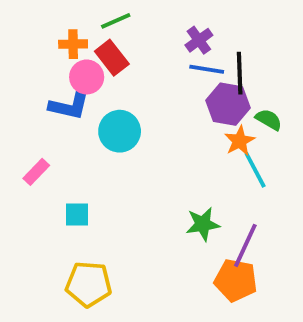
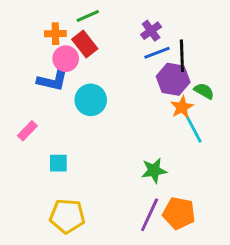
blue line: (207, 69) -> (157, 53), turned -30
purple line: (245, 245) -> (150, 215), moved

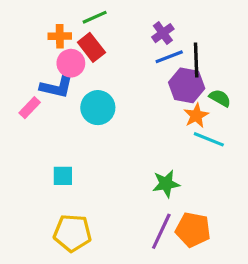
cyan line: (194, 129) -> (209, 139), turned -40
pink rectangle: (27, 131) -> (30, 108), moved

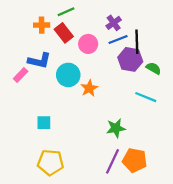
pink circle: (71, 63) -> (88, 44), moved
orange star: (196, 116) -> (89, 88), moved

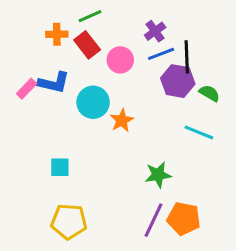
pink rectangle: (21, 75) -> (27, 89), moved

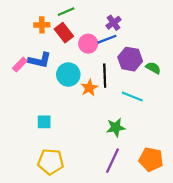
blue line: (161, 54) -> (107, 39), moved
black line: (187, 57) -> (105, 76), moved
cyan line: (199, 132) -> (132, 97), moved
orange pentagon: (184, 219) -> (151, 159), moved

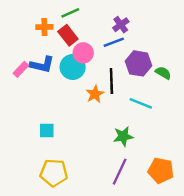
pink circle: (88, 44) -> (83, 53), moved
cyan circle: (68, 75) -> (73, 67), moved

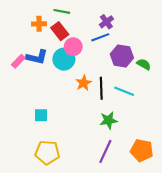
green line: (70, 13) -> (62, 11), turned 35
black line: (111, 81) -> (101, 88), moved

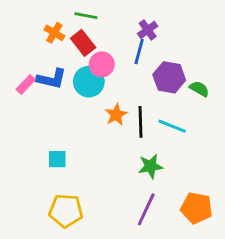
orange cross: (39, 24) -> (54, 33), turned 32
blue line: (100, 37) -> (139, 51), turned -54

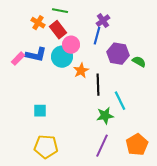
orange star: (116, 115) -> (81, 71), moved
cyan line: (172, 126) -> (120, 101), moved, turned 42
orange pentagon: (196, 208) -> (137, 145), turned 30

